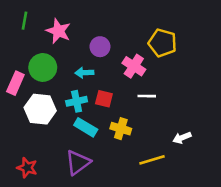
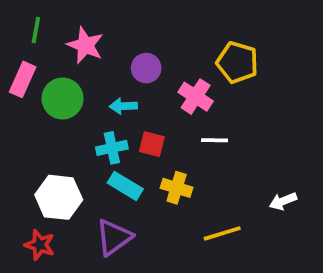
pink rectangle: (15, 83) -> (23, 79), moved
white hexagon: (40, 109) -> (59, 197), moved
white arrow: (182, 138) -> (283, 201), moved

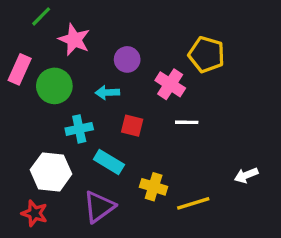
green line: (36, 30) -> (41, 16), moved, turned 35
cyan cross: (112, 148) -> (79, 129), moved
yellow cross: (177, 188) -> (154, 187), moved

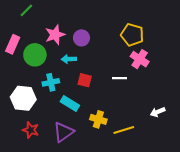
pink star: (74, 40) -> (55, 35), moved, turned 30
pink cross: (170, 84) -> (140, 59), moved
white hexagon: (51, 172) -> (23, 98), moved
red star: (35, 213) -> (31, 130), moved

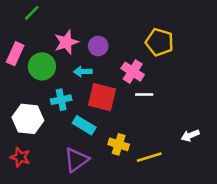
pink cross: (140, 59) -> (133, 72), moved
red square: (85, 80) -> (102, 97), size x1.6
red star: (31, 130) -> (20, 157), moved

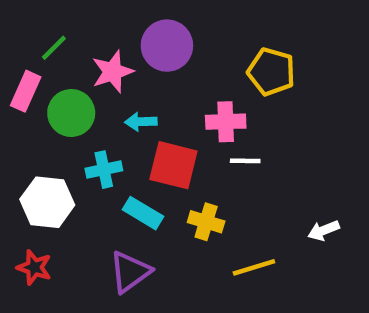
green line: (32, 13) -> (54, 48), moved
purple circle: (98, 46) -> (167, 46), moved, size x1.5
pink cross: (133, 72) -> (226, 122), turned -35
yellow cross: (119, 144) -> (206, 222), moved

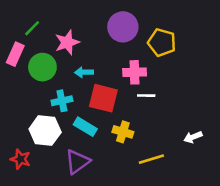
purple circle: (167, 46) -> (123, 27), moved
white hexagon: (47, 202) -> (45, 131), moved

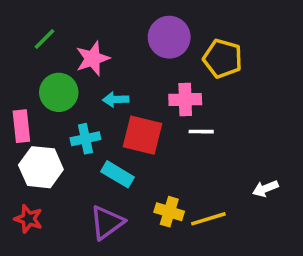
pink rectangle: (15, 54) -> (21, 126), moved, turned -30
white hexagon: (45, 131) -> (41, 167), moved
yellow cross: (123, 132) -> (169, 212), moved

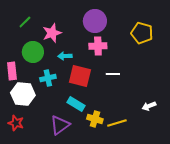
yellow pentagon: (223, 59) -> (142, 33), moved
pink cross: (185, 100) -> (98, 46), moved
cyan rectangle: (118, 174) -> (76, 104), moved

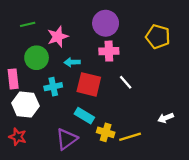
green line: (25, 22) -> (28, 24), turned 32
white line: (113, 74) -> (126, 82), turned 48

